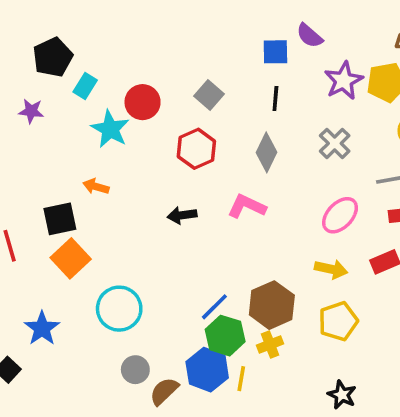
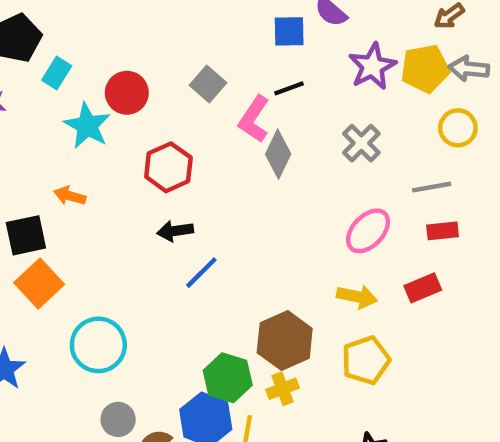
black line: (275, 99) -> (289, 88), turned 65
red hexagon: (196, 149) -> (168, 167), moved
pink L-shape: (247, 206) -> (254, 119), moved, turned -81
blue line: (214, 307) -> (201, 273), moved

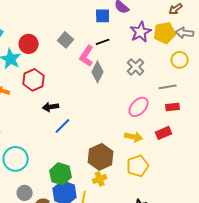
red hexagon: (168, 167) -> (34, 80), moved
green hexagon: (228, 378) -> (61, 174), moved

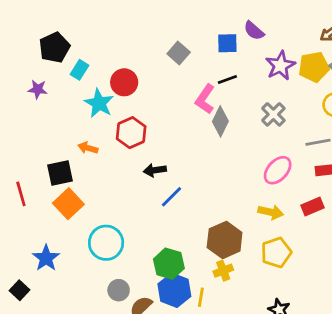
gray square: (66, 40) -> (179, 53), moved

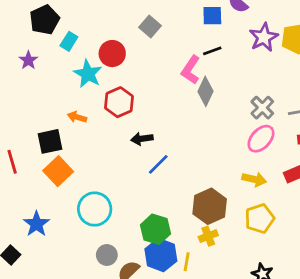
gray square: (179, 53) -> (150, 26), moved
purple star: (38, 89) -> (28, 60), turned 30
gray cross: (273, 114) -> (262, 108), moved

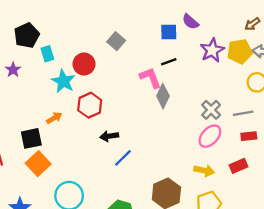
cyan rectangle: (69, 41) -> (47, 54), turned -49
pink L-shape: (191, 70) -> (150, 78), turned 125
orange arrow: (77, 117) -> (54, 118), turned 133

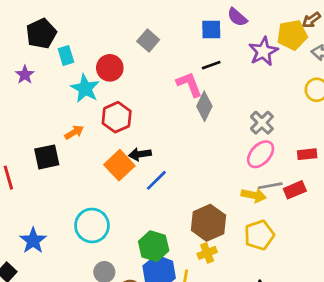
yellow pentagon: (240, 51) -> (292, 35), moved
gray line: (243, 113) -> (270, 186), moved
orange square: (38, 164) -> (119, 165), moved

